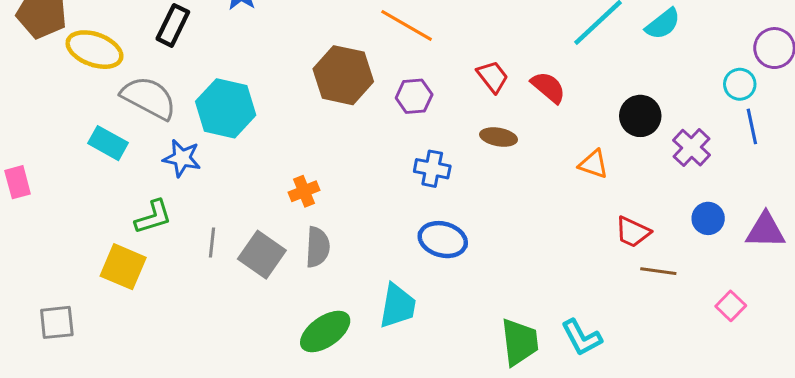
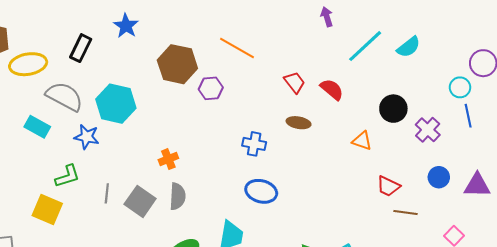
yellow ellipse: (94, 50) -> (28, 64), turned -30
brown hexagon: (343, 75) -> (177, 64), moved
purple hexagon: (414, 96) -> (211, 88), moved

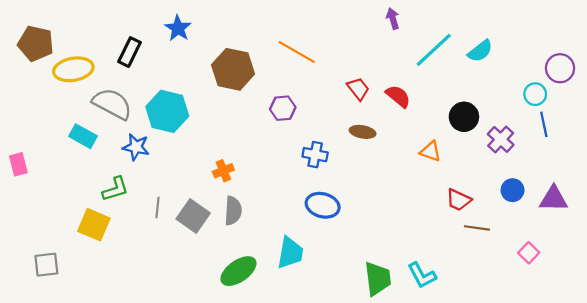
purple hexagon: (211, 88) -> (283, 108), moved

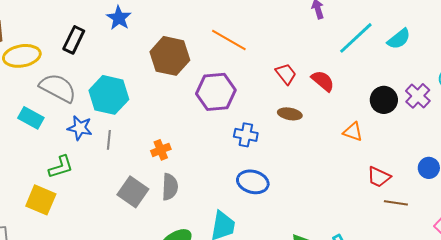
purple hexagon: (283, 108) -> (216, 92), size x1.6
purple cross: (501, 139) -> (418, 96), moved
gray line: (158, 207) -> (109, 140), moved

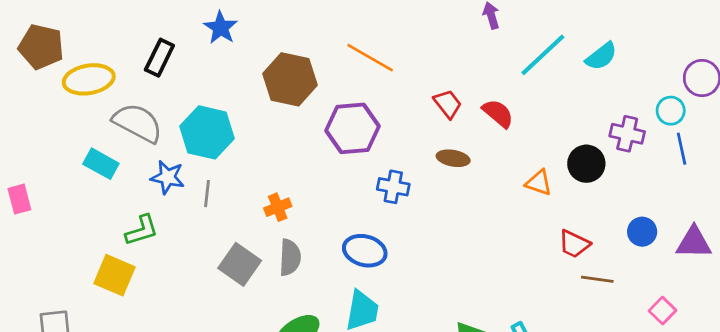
purple cross: (418, 96) -> (627, 134), turned -30
black circle: (384, 100) -> (586, 164), moved
blue ellipse: (253, 182) -> (365, 251), moved

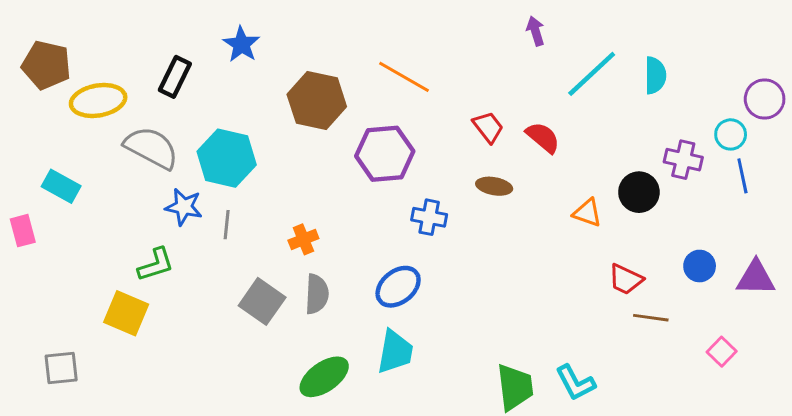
cyan semicircle: (601, 56) -> (655, 75), turned -52
cyan rectangle: (101, 164) -> (61, 186), moved
blue ellipse: (365, 251) -> (398, 287), turned -54

